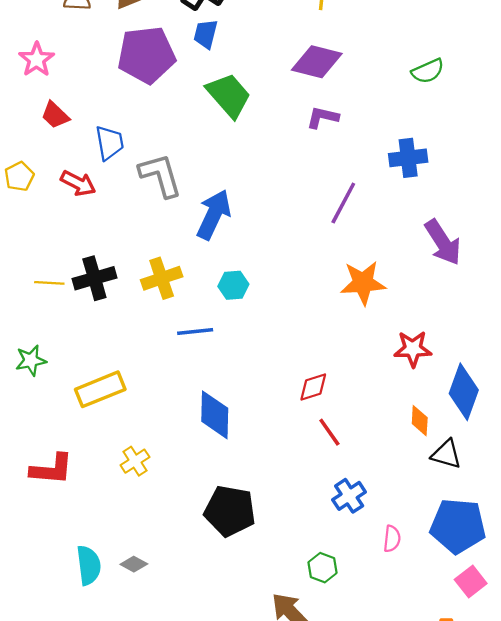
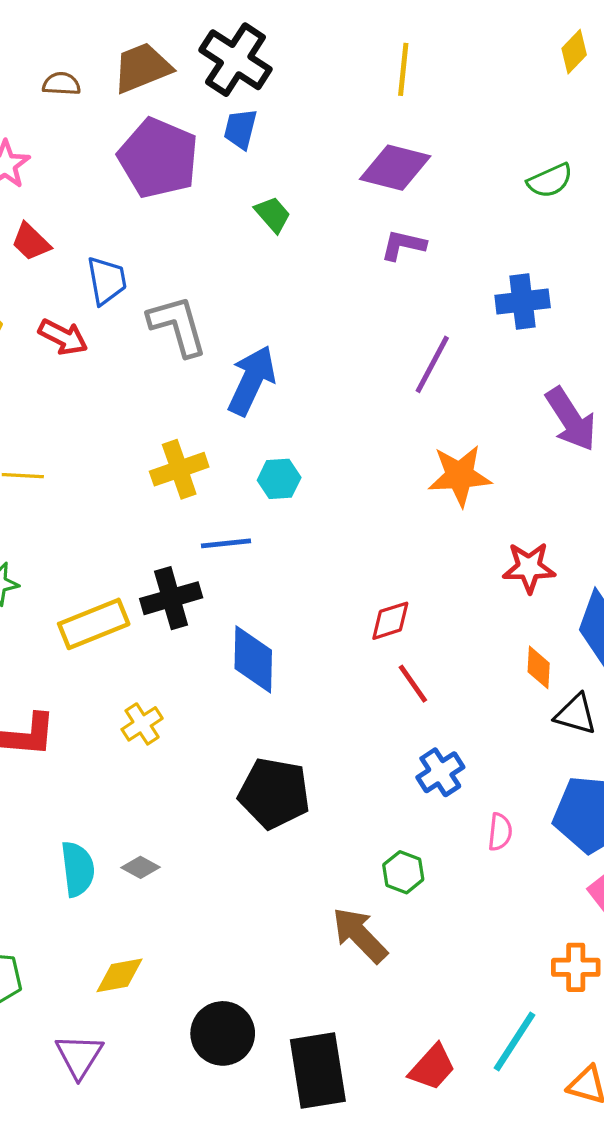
purple pentagon: (147, 55) -> (158, 158), turned 30
green trapezoid: (229, 95) -> (273, 214), size x0.6
black cross: (94, 278) -> (171, 598), moved

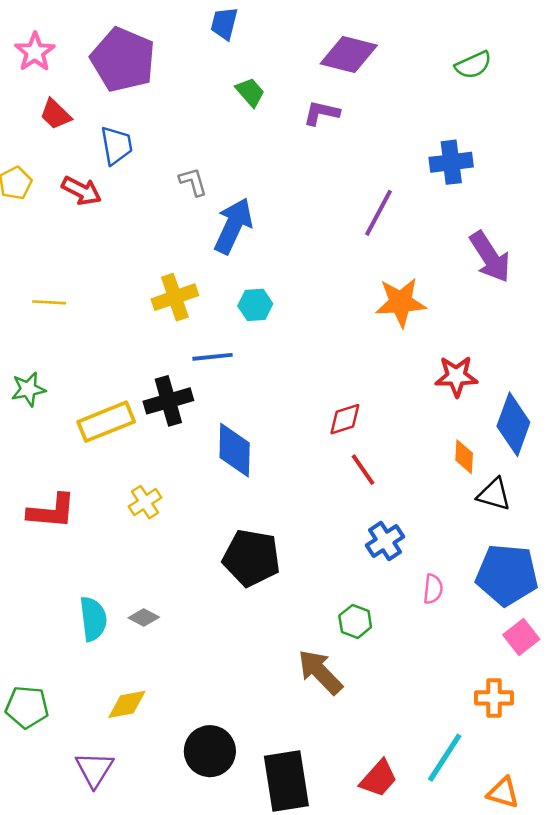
purple pentagon: (158, 158) -> (123, 60), moved
purple L-shape: (403, 245) -> (321, 113), moved
gray L-shape: (178, 326) -> (193, 182), moved, size x0.6

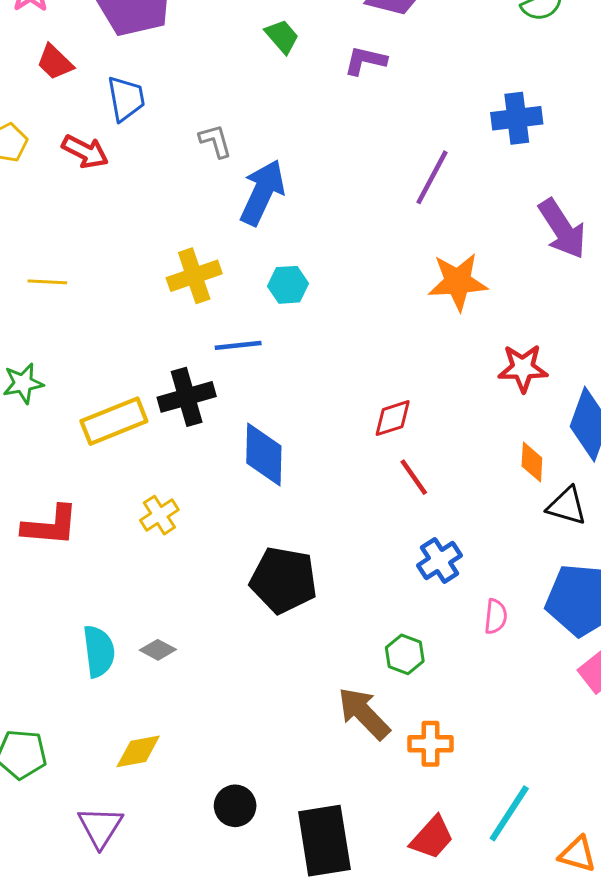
orange cross: (494, 698) -> (430, 744), moved
black circle: (210, 751) -> (235, 806), size x0.7

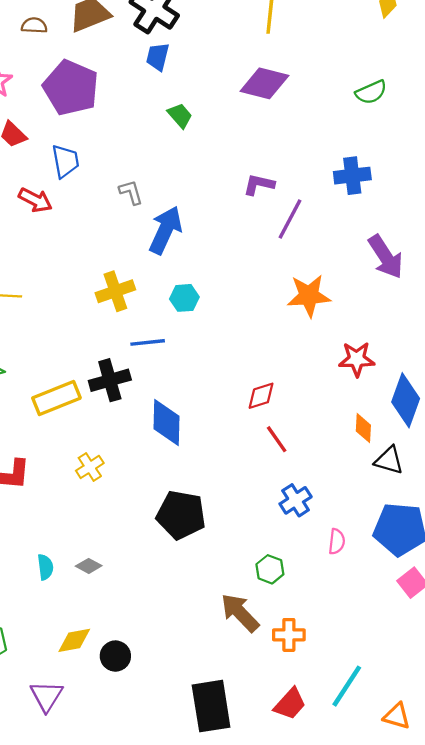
purple L-shape: (365, 61) -> (259, 184), moved
cyan semicircle: (99, 651) -> (45, 567), size x0.7
black circle: (235, 806) -> (115, 656), moved

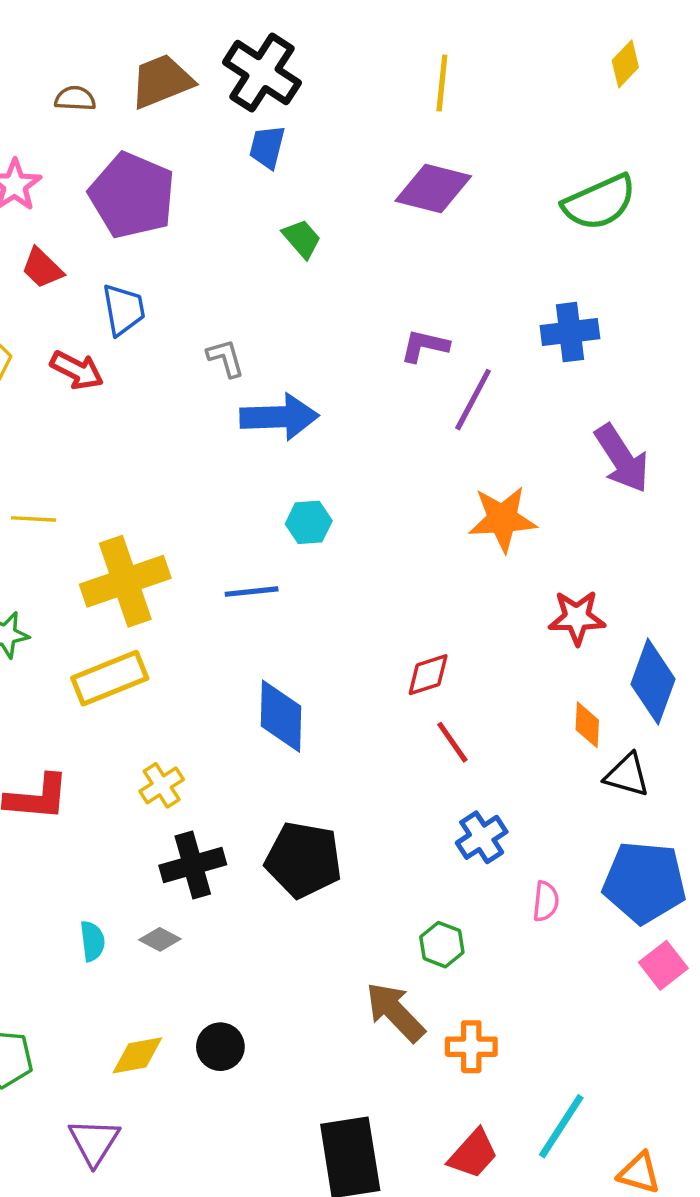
green semicircle: (371, 92) -> (599, 202), size x1.5
blue arrow: (165, 230) -> (279, 417), turned 63
yellow cross: (115, 291) -> (125, 581), moved, size x1.4
black cross: (110, 380) -> (193, 865), moved
black circle: (115, 656) -> (220, 1047), moved

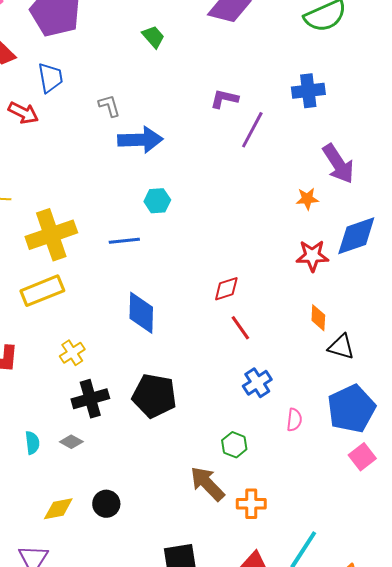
orange star: (502, 519) -> (307, 199), moved, size x0.6
blue diamond: (653, 682) -> (356, 236), moved, turned 51
blue pentagon: (644, 882) -> (351, 409), turned -30

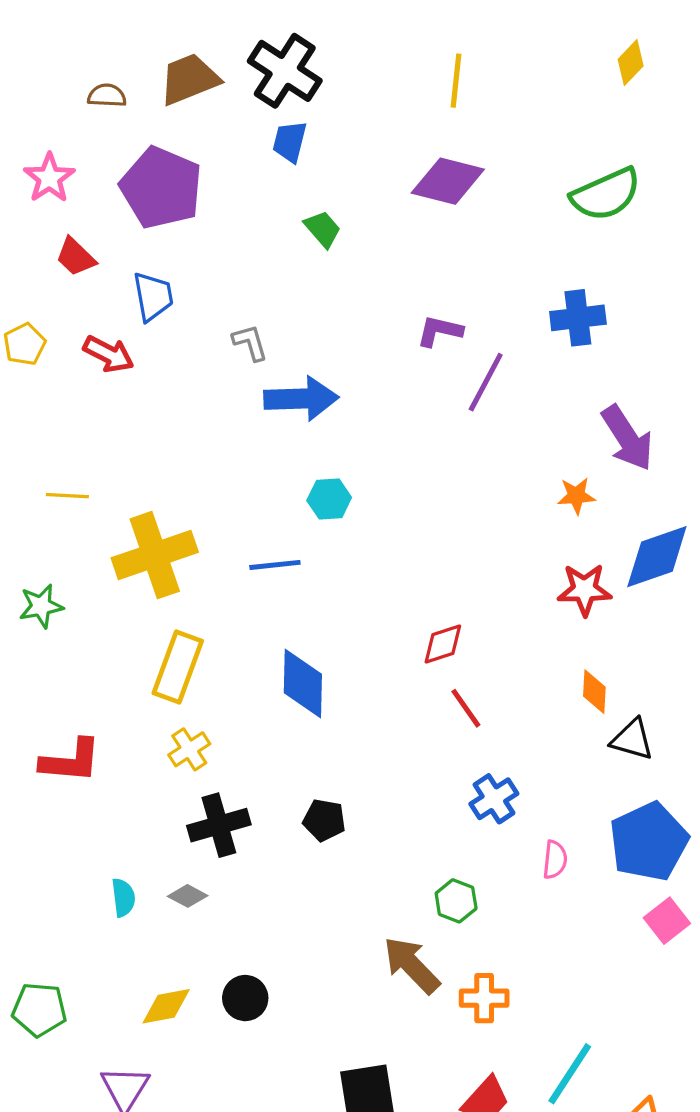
yellow rectangle: (42, 291) -> (178, 667), moved, turned -48
black pentagon: (154, 396) -> (324, 820), size x0.6

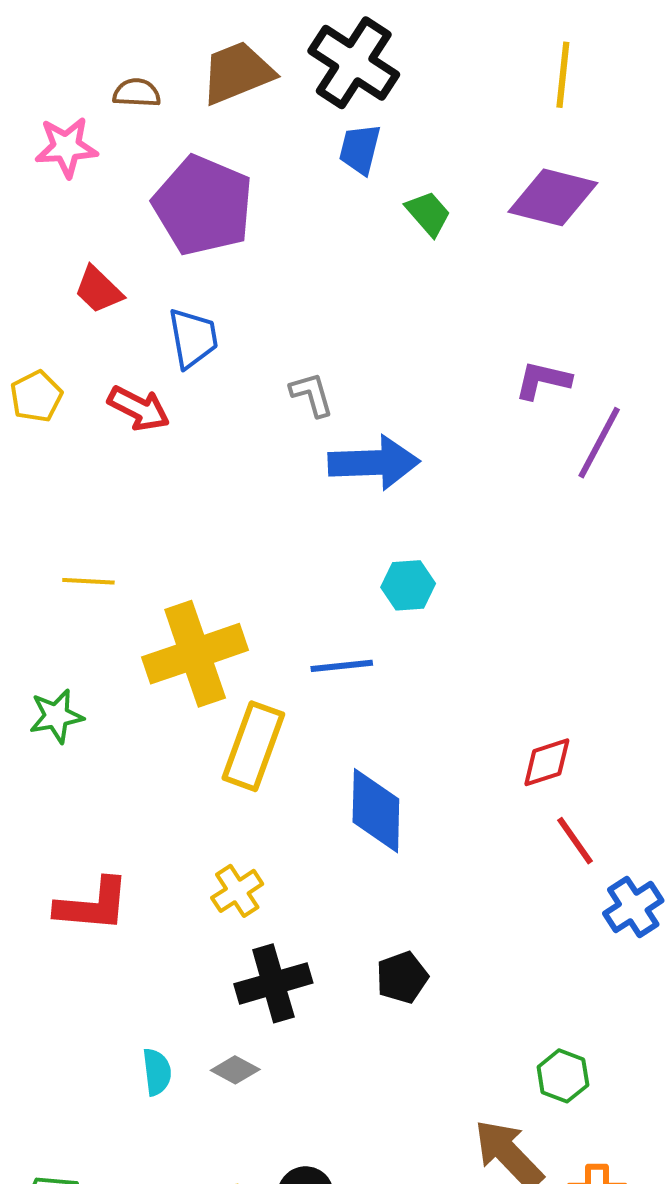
pink star: (49, 178) -> (66, 147), moved, turned 30
green trapezoid: (323, 229) -> (428, 213), moved
yellow rectangle: (178, 667) -> (253, 746), moved
blue cross: (494, 799) -> (633, 907), moved
black pentagon: (324, 820) -> (402, 977), turned -30

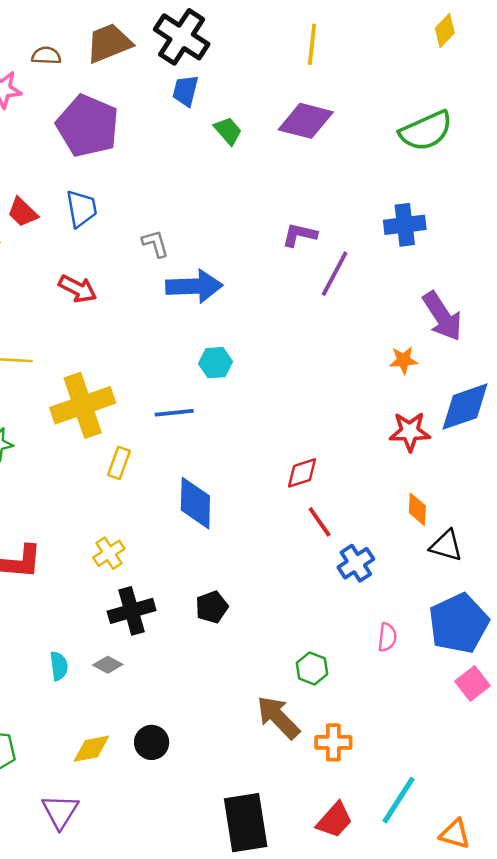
red trapezoid: (99, 290) -> (22, 212), moved
red arrow: (139, 408) -> (78, 289), moved
yellow rectangle: (253, 746) -> (119, 463), size x0.6

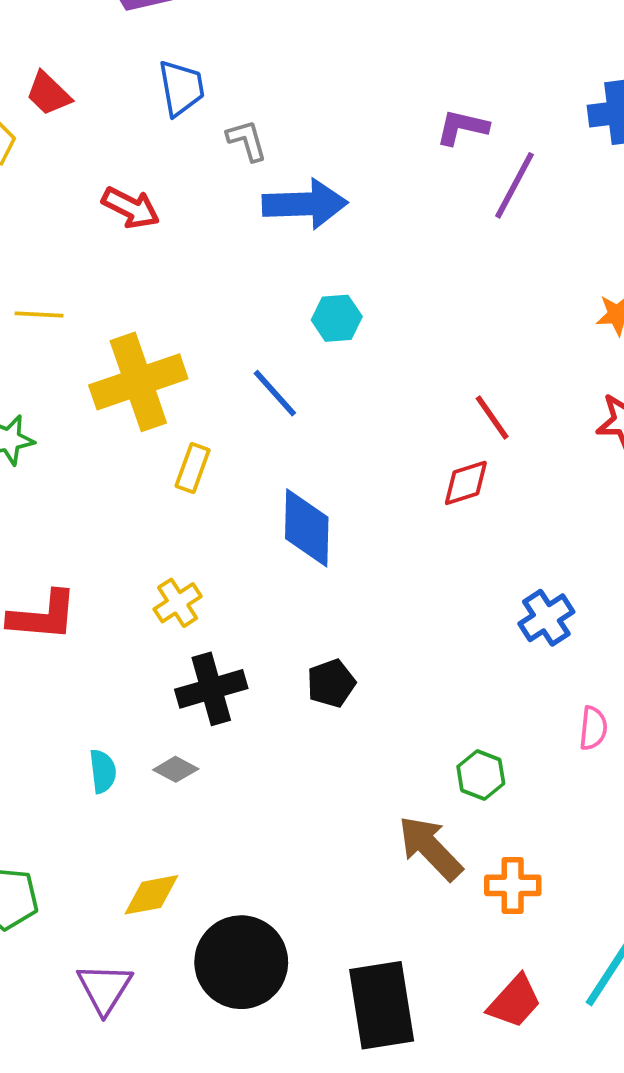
blue trapezoid: (81, 209) -> (181, 88), moved
blue line: (174, 413) -> (275, 393), turned 54
red line: (320, 522) -> (492, 417), moved
black circle: (152, 742) -> (241, 962), moved, size x1.8

